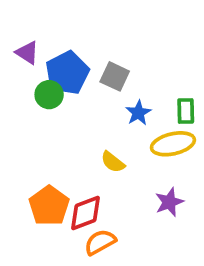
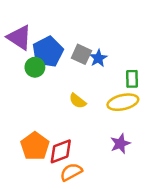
purple triangle: (27, 53) -> (19, 37), size x1.5
blue star: (138, 113) -> (98, 58), moved
yellow semicircle: (113, 162) -> (78, 101), moved

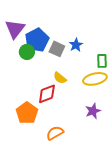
purple triangle: (19, 37) -> (15, 29), turned 35
gray square: (81, 54) -> (57, 49), moved
red diamond: (61, 151) -> (47, 94), moved

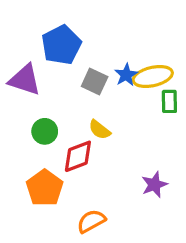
purple triangle: (15, 29) -> (25, 80), moved, turned -50
blue pentagon: (37, 40) -> (61, 45), moved
green circle: (27, 52) -> (45, 131), moved
yellow ellipse: (95, 79) -> (153, 76), moved

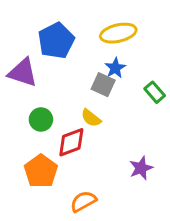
yellow ellipse: (153, 76) -> (118, 33), moved
gray square: (95, 81) -> (103, 85), moved
green rectangle: (169, 101) -> (155, 92), turned -40

